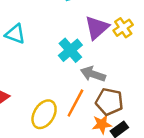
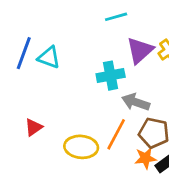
cyan cross: (70, 50) -> (111, 76), turned 30
yellow ellipse: (44, 114) -> (81, 147), turned 64

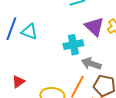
purple triangle: (140, 50) -> (94, 27), turned -35

